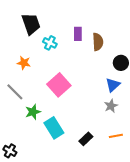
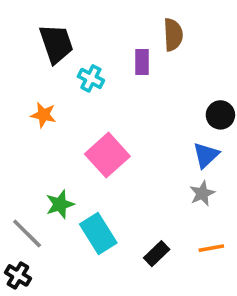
brown semicircle: (98, 42) -> (173, 35), moved
gray line: (15, 92) -> (27, 234), moved

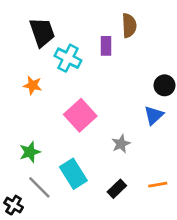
cyan cross: (91, 78) -> (68, 58), size x1.4
gray star: (202, 193) -> (121, 144), moved
green star: (60, 204) -> (30, 152), moved
gray line: (27, 234) -> (39, 187), moved

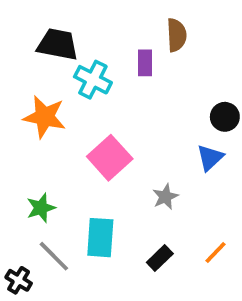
black trapezoid: (42, 32) -> (58, 44), turned -60
orange star: (33, 85) -> (45, 117), size x1.6
cyan rectangle: (73, 174) -> (100, 238), turned 36
orange line: (158, 185) -> (216, 252), turned -36

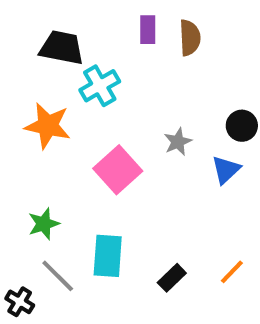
purple rectangle: (145, 63) -> (148, 30), moved
cyan cross: (93, 80) -> (100, 86), turned 33
gray star: (165, 197) -> (178, 142), moved

